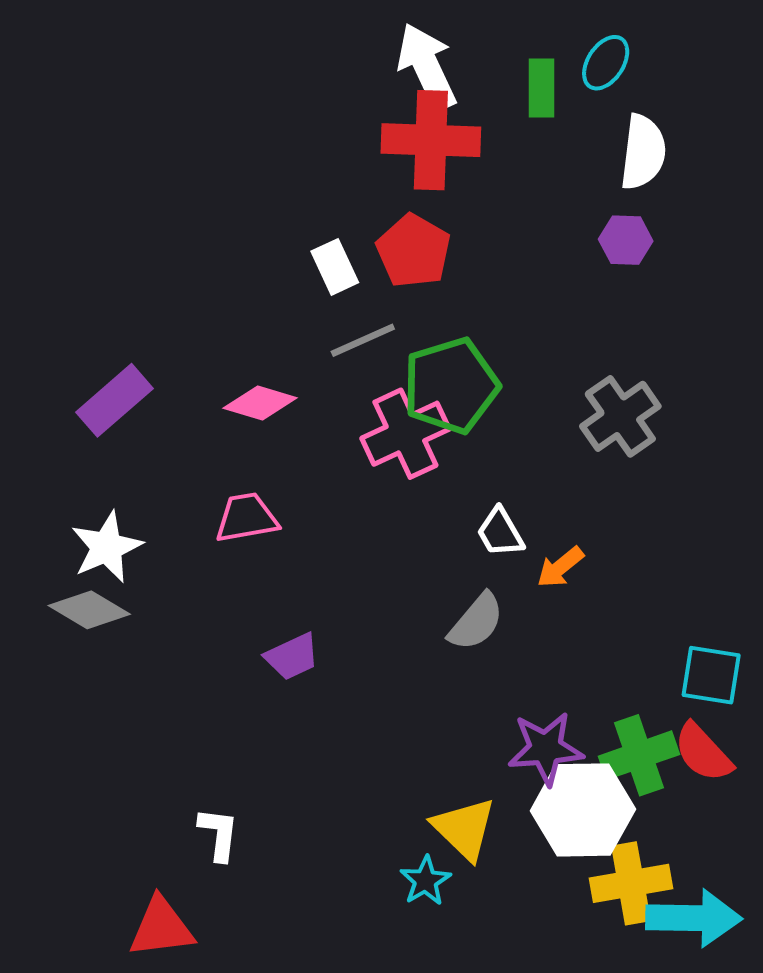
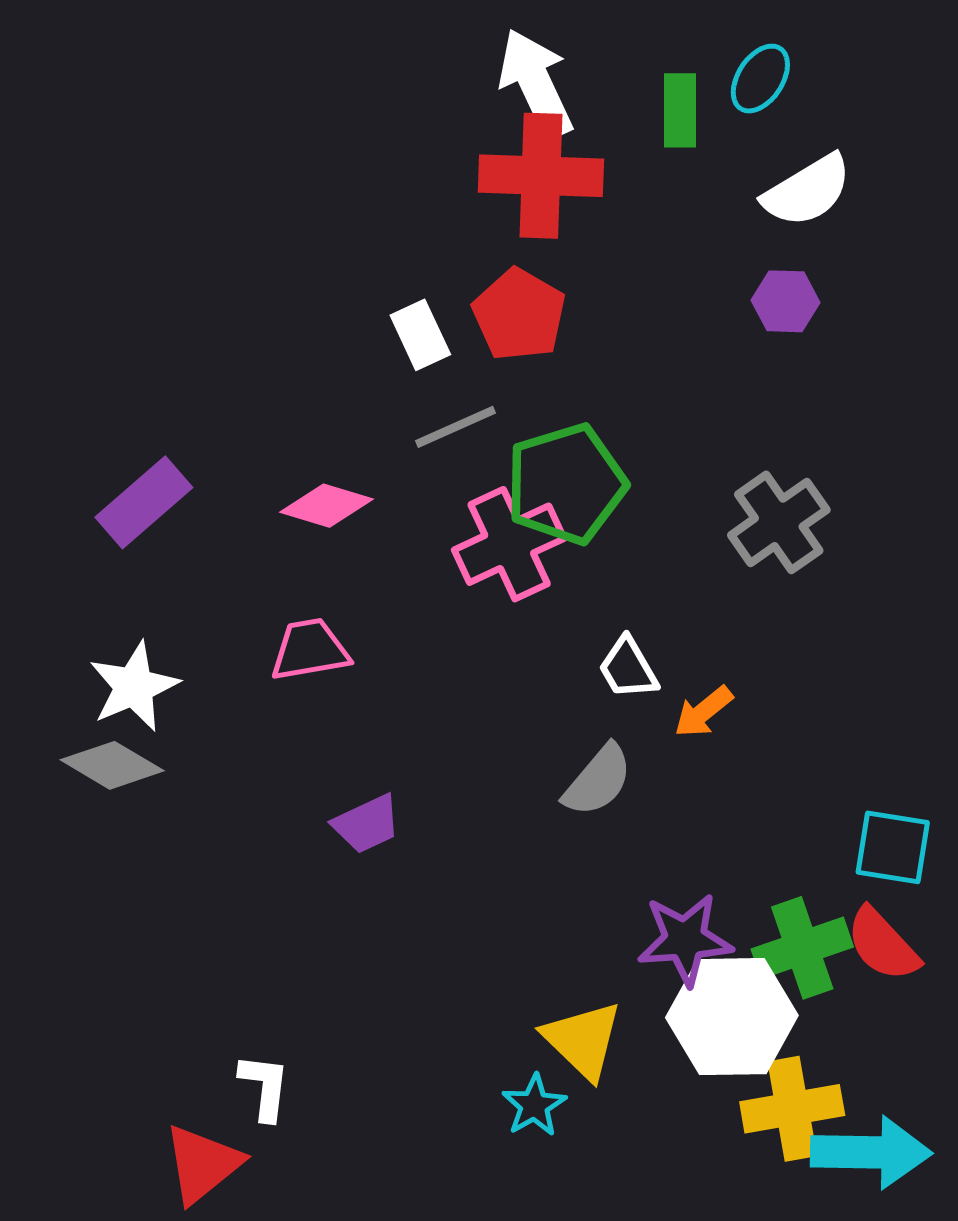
white semicircle: (643, 152) -> (807, 191), turned 52
white L-shape: (219, 834) -> (265, 1087), moved
red triangle: (161, 927) -> (203, 1164), turned -32

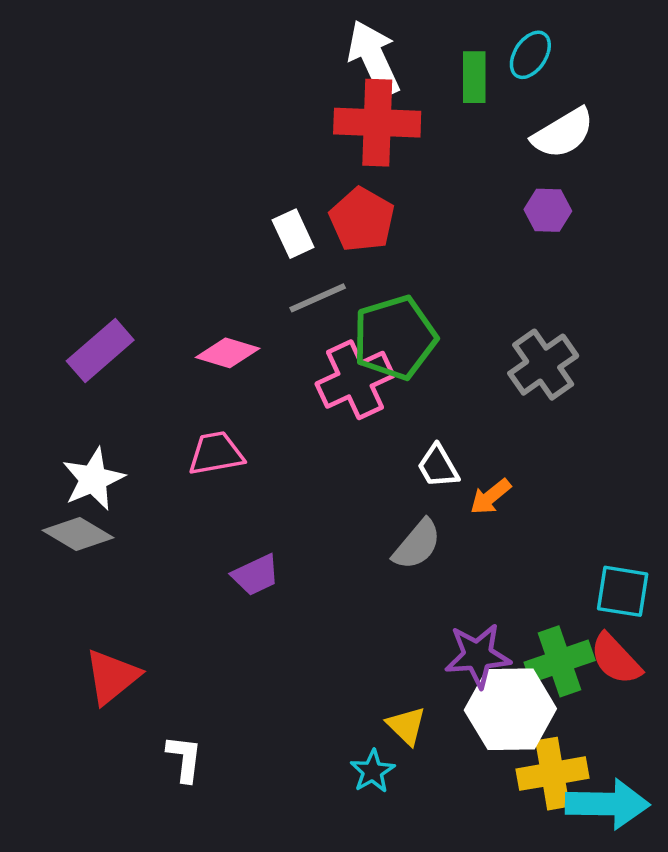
yellow triangle: (583, 1040) -> (406, 726), size x0.7
red triangle: (203, 1164) -> (112, 677), moved

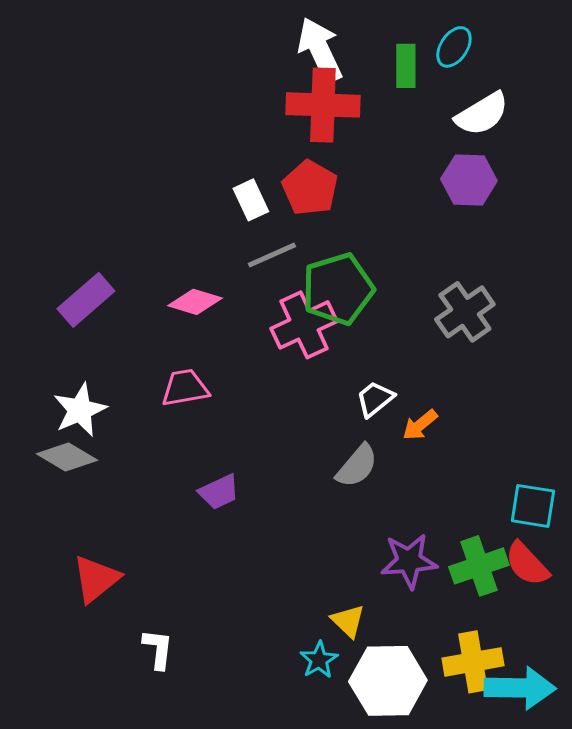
purple hexagon: (548, 210) -> (469, 180), size x1.4
white trapezoid: (438, 466) -> (375, 399), turned 81
white hexagon: (510, 709) -> (388, 681), moved

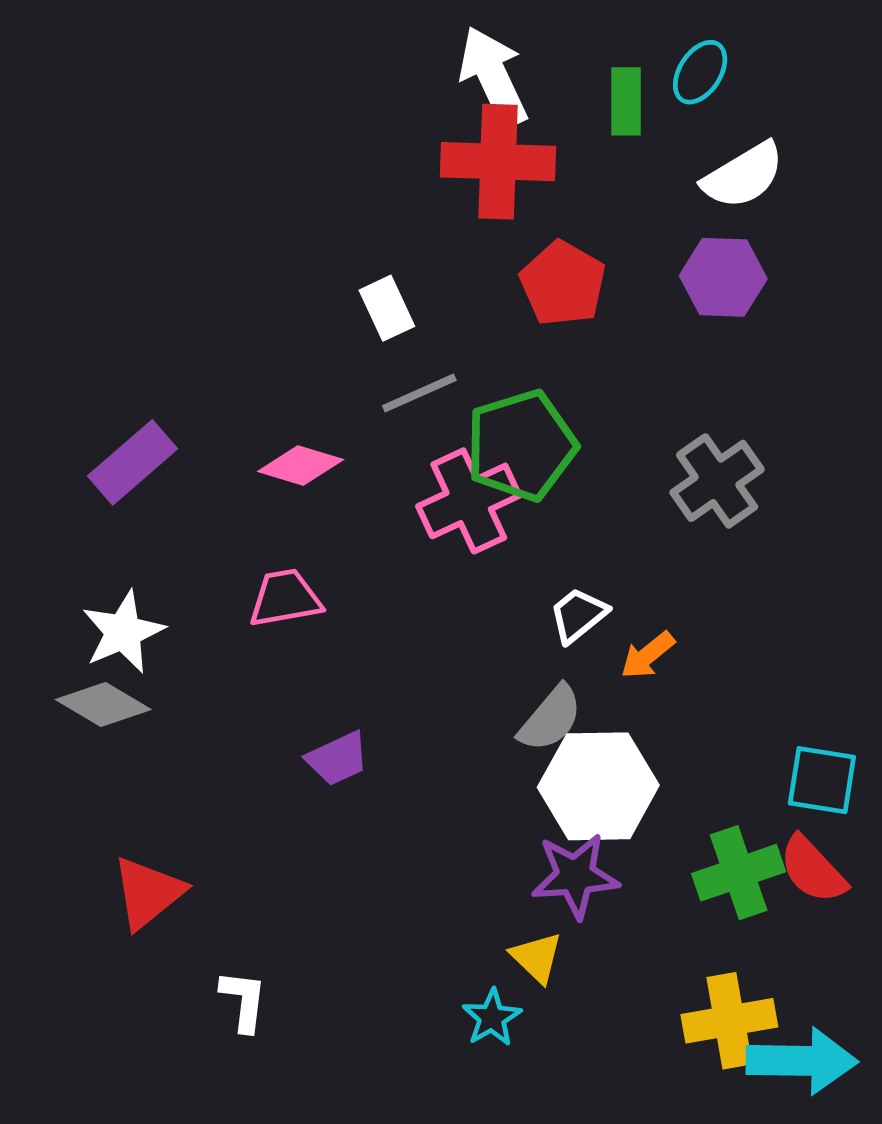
red pentagon: (310, 188) -> (563, 283), moved
purple star: (409, 561) -> (575, 876), moved
white hexagon: (388, 681) -> (598, 786), moved

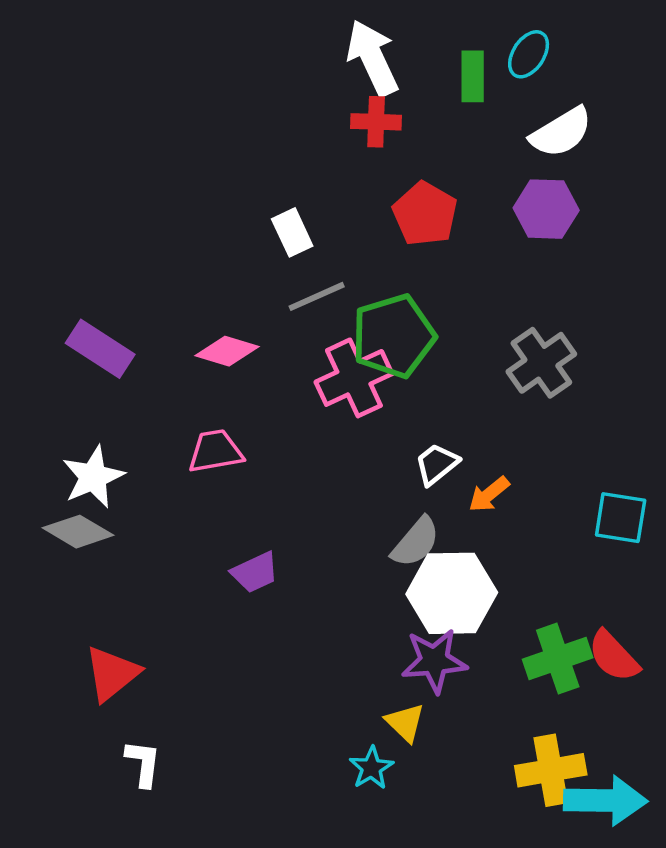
red cross: (498, 162) -> (376, 122), size x0.6
purple rectangle: (132, 462) -> (100, 349), turned 74
cyan square: (822, 780) -> (621, 518), moved
white L-shape: (244, 1001) -> (143, 763), moved

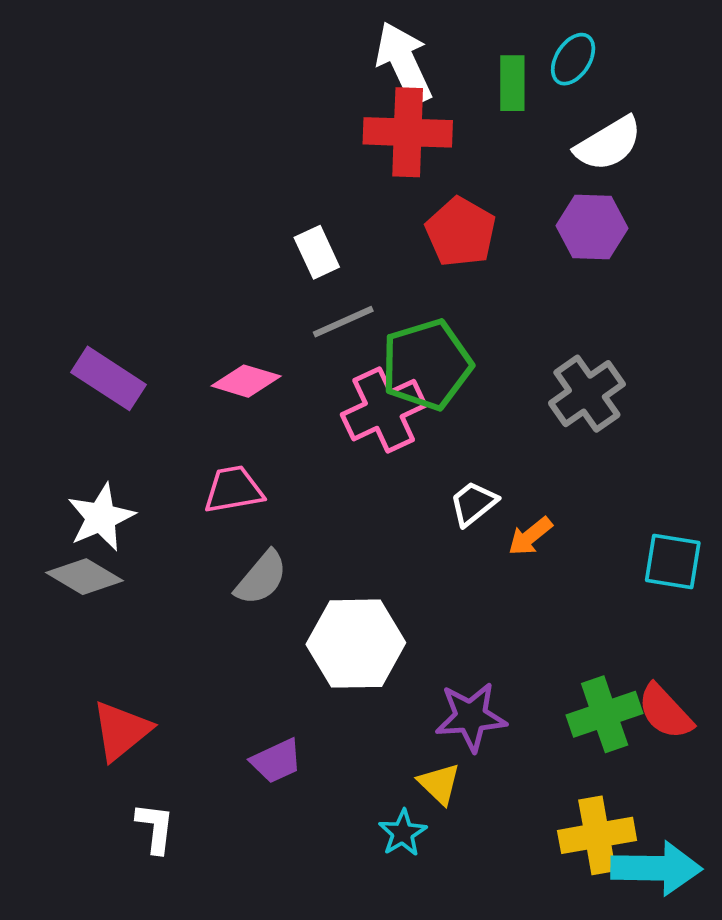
red cross: (376, 122) -> (408, 132), size x1.6
gray semicircle: (416, 542) -> (261, 578), moved
purple trapezoid: (255, 572) -> (276, 761), moved
white hexagon: (452, 593) -> (356, 644), moved

